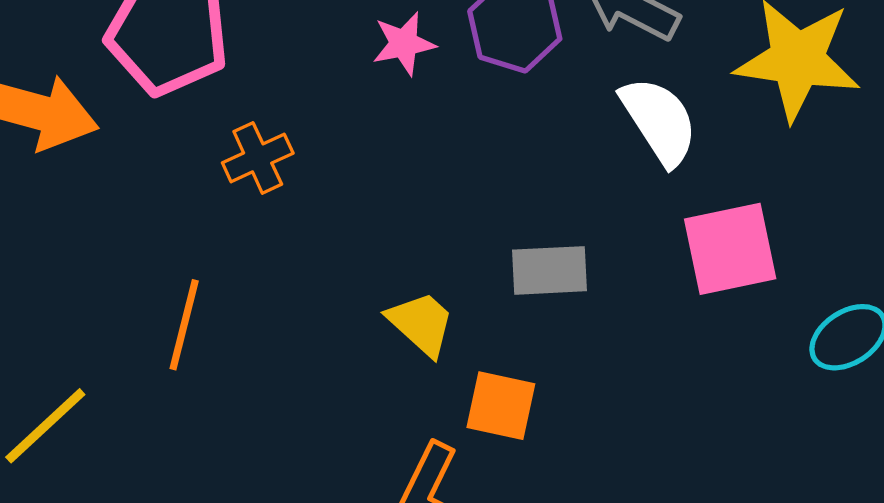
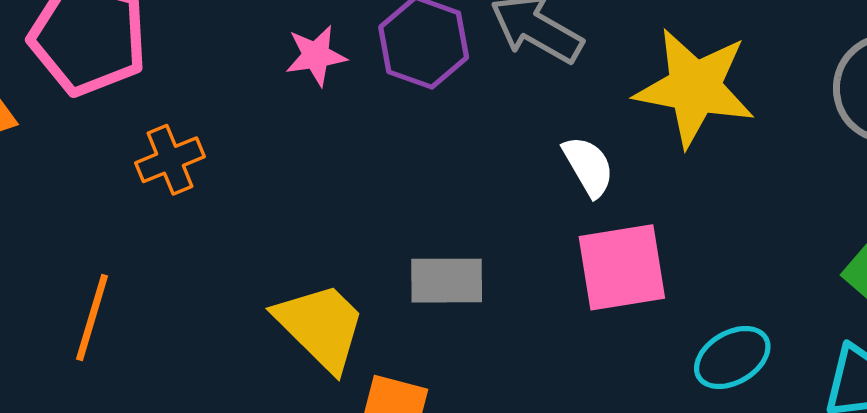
white semicircle: (659, 121) -> (588, 166), moved, size x0.7
yellow trapezoid: (421, 324) -> (321, 326), size x1.4

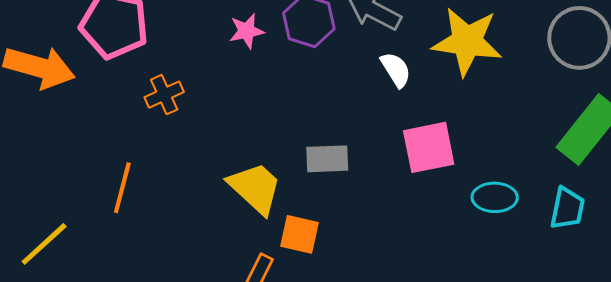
white semicircle: (588, 166) -> (396, 70), moved
cyan ellipse: (732, 358) -> (495, 197), turned 33

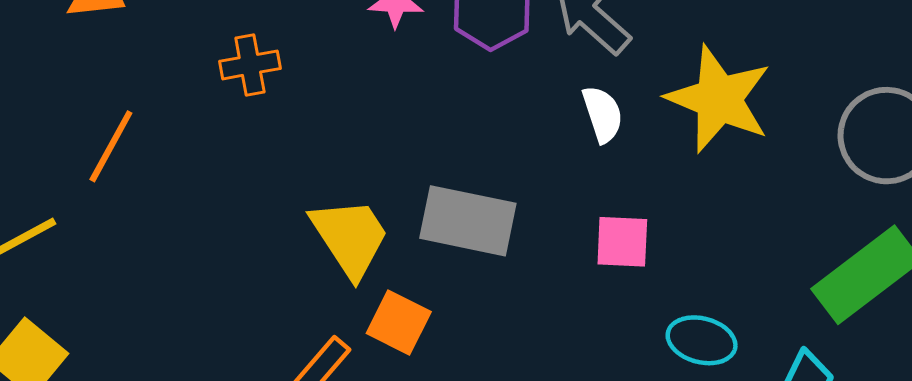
pink square: (429, 147) -> (622, 242), size x0.7
gray rectangle: (327, 159) -> (468, 221), size x1.4
orange line: (122, 188) -> (111, 146), moved

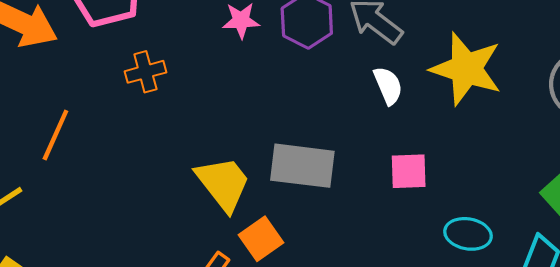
orange square: (399, 322) -> (261, 239), turned 33

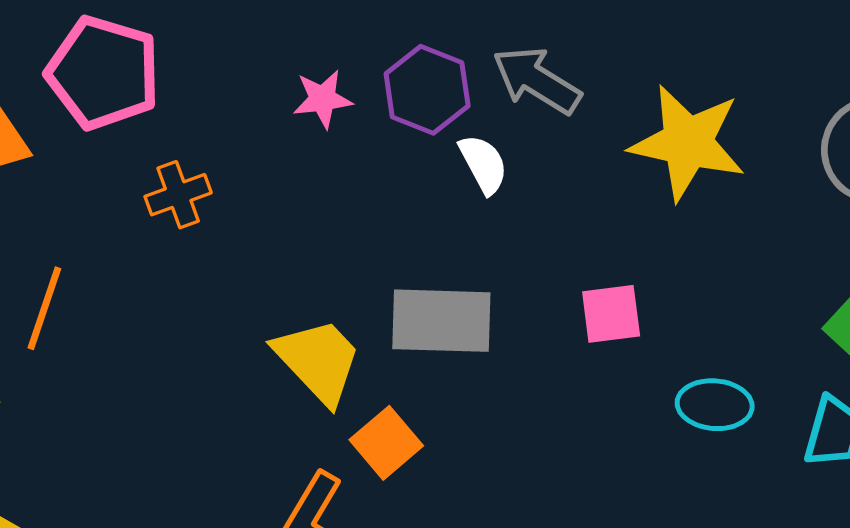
white semicircle: (388, 86) -> (483, 164), moved

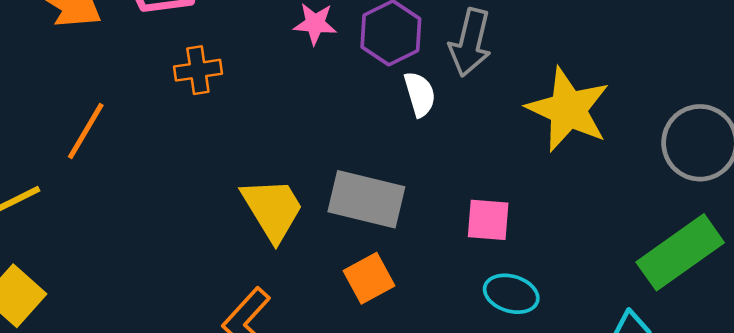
gray arrow: (537, 80) -> (470, 43), turned -120
cyan ellipse: (715, 405) -> (511, 294), moved
orange square: (386, 443) -> (369, 278), moved

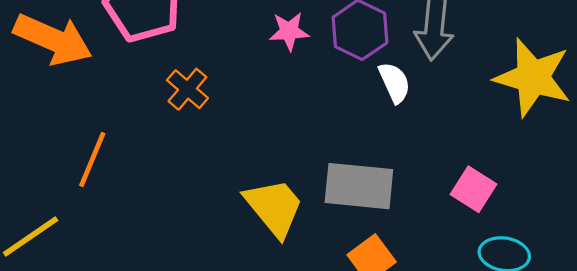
orange cross: (198, 70) -> (187, 89), turned -33
pink square: (488, 220) -> (474, 189), turned 36

